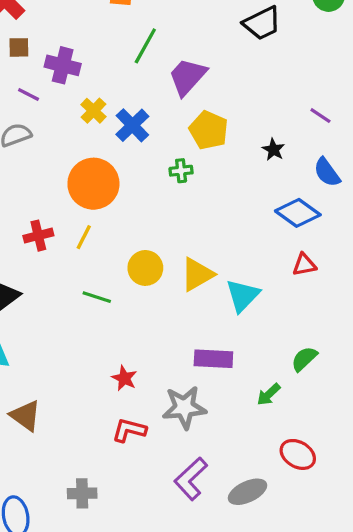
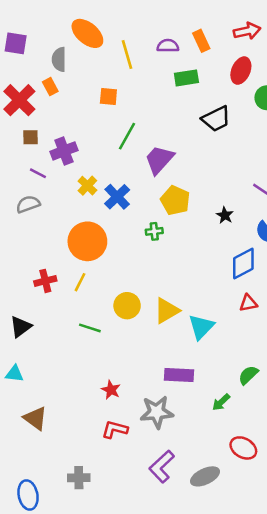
purple cross: (63, 65) -> (64, 151), turned -35
blue diamond: (298, 213) -> (243, 264), turned -64

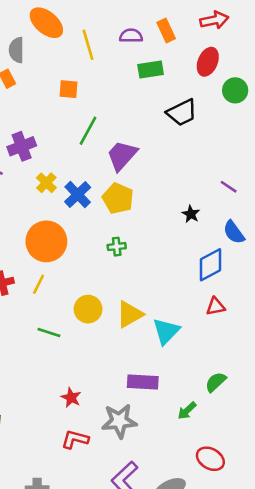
yellow pentagon: (175, 200) -> (118, 198), moved
green cross: (154, 231) -> (117, 247), moved

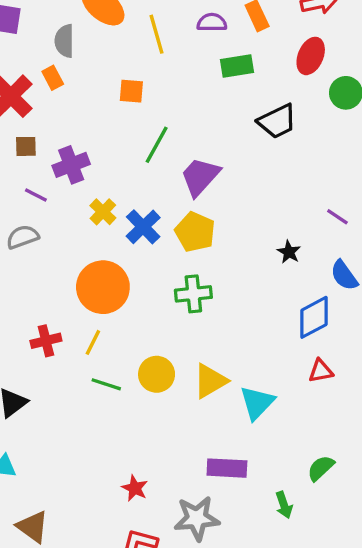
green cross: (117, 247) -> (193, 294), size x1.5
green line: (49, 332) -> (106, 384), moved
green arrow: (187, 411) -> (284, 505), turned -66

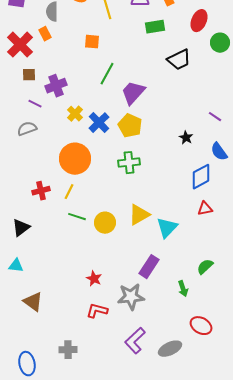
yellow circle: (157, 374) -> (105, 223), moved
purple rectangle: (227, 468) -> (149, 267), turned -60

